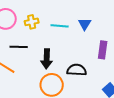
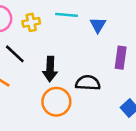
cyan line: (60, 26) -> (66, 15), moved
black line: (19, 47) -> (15, 54), turned 42

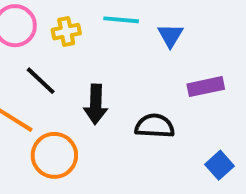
purple rectangle: (121, 58) -> (206, 87), turned 70
orange circle: (56, 102) -> (54, 155), moved

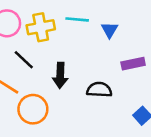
yellow cross: (66, 32) -> (41, 27), size x1.5

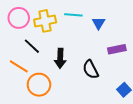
black semicircle: (99, 90) -> (91, 69), turned -120

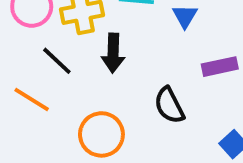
black arrow: (60, 58) -> (113, 53), moved
orange circle: (39, 85) -> (101, 134), moved

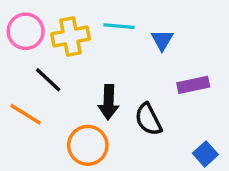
black arrow: (113, 53) -> (109, 102), moved

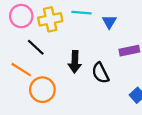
orange circle: (88, 145) -> (42, 90), moved

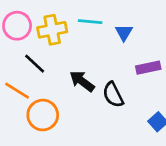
black arrow: (75, 62) -> (82, 81), turned 125

